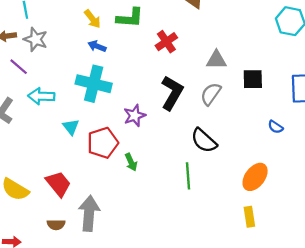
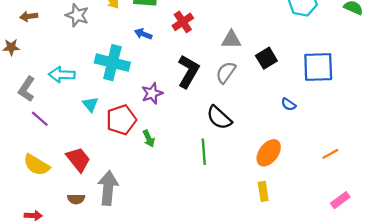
gray star: (36, 39) -> (77, 15), moved
blue arrow: (97, 46) -> (143, 34), moved
purple line: (19, 67) -> (40, 119), moved
black square: (253, 79) -> (266, 58), turned -30

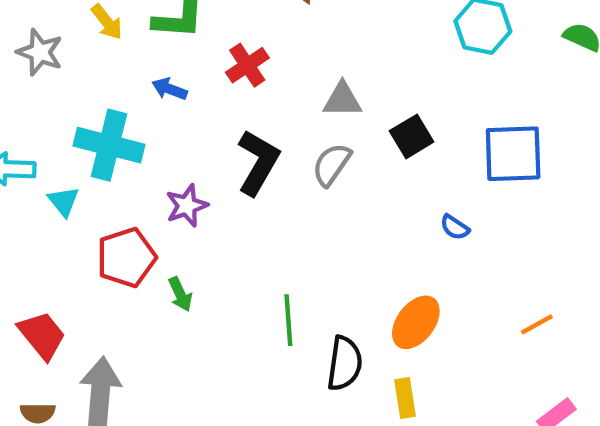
cyan triangle: (90, 104) -> (64, 201), moved
black semicircle: (219, 118) -> (345, 363), moved, turned -124

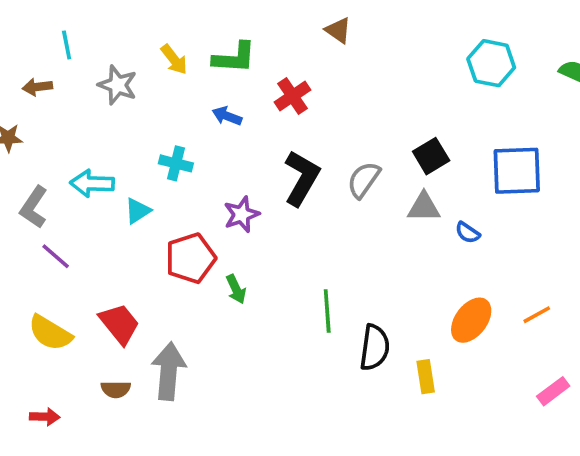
gray triangle: (342, 100) -> (424, 207), moved
cyan cross: (109, 145) -> (176, 163), size x0.6
cyan triangle: (64, 201) -> (138, 211), turned 36
orange ellipse: (416, 322) -> (471, 320), moved

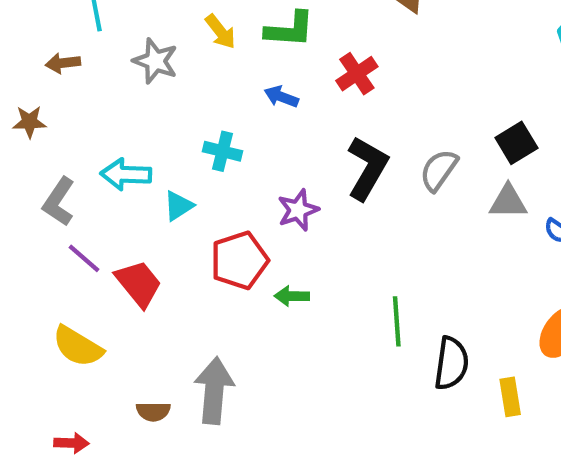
green arrow: (236, 289) -> (292, 296), turned 116
red trapezoid: (119, 324) -> (139, 284), moved

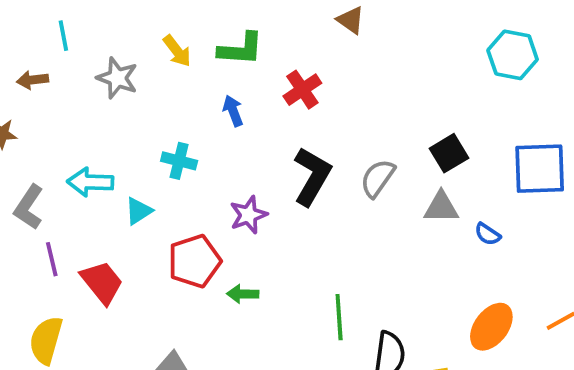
blue arrow: (281, 97) -> (233, 111), turned 48
purple line: (84, 258) -> (52, 259), turned 36
yellow semicircle: (78, 346) -> (46, 340), turned 75

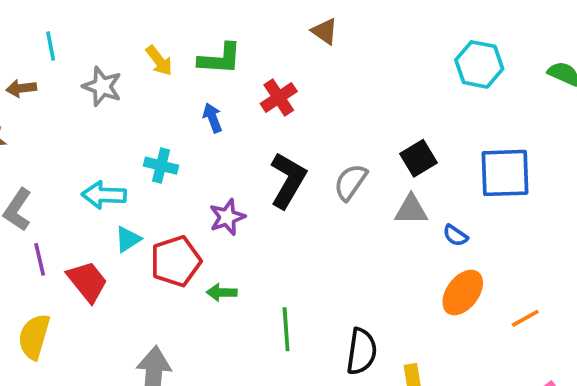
cyan arrow: (90, 182) -> (104, 195), moved
cyan triangle: (139, 211) -> (128, 239), moved
green line: (339, 317) -> (286, 329), moved
orange ellipse: (491, 327) -> (463, 293), moved

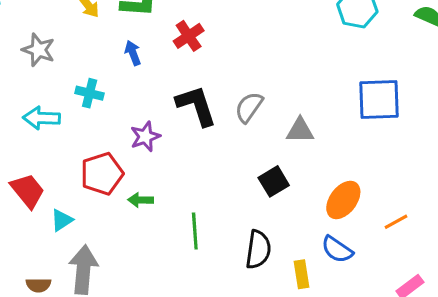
gray star: (102, 86) -> (38, 50), moved
black square: (419, 158) -> (274, 181), moved
black L-shape: (288, 180) -> (196, 106), turned -48
blue semicircle: (455, 235) -> (337, 250), moved, size x1.5
cyan triangle: (128, 239) -> (62, 220), moved

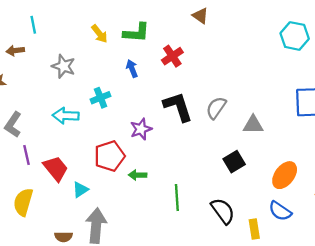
cyan cross: (90, 93) -> (101, 98), turned -36
black semicircle: (258, 250) -> (223, 211), turned -44

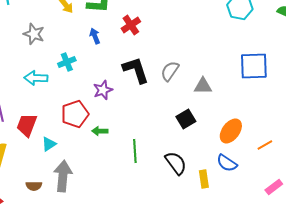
red trapezoid: (56, 168) -> (27, 125), turned -120

